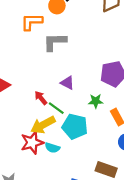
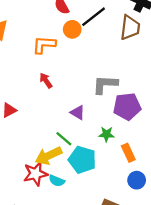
gray L-shape: (55, 42) -> (105, 84), moved
red arrow: (41, 98) -> (46, 81), moved

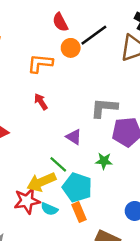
orange rectangle: (128, 153) -> (79, 212), moved

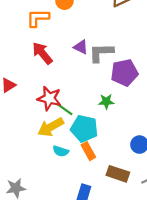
red arrow: (41, 102) -> (42, 53), size x1.5
purple triangle: (74, 137) -> (81, 47), moved
red star: (27, 201) -> (49, 98), moved, turned 30

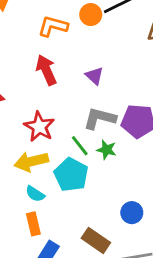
gray L-shape: (101, 53) -> (100, 118), moved
green line: (65, 109) -> (80, 146), moved
orange rectangle: (88, 151) -> (33, 224), moved

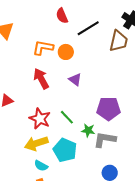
orange circle: (91, 15) -> (66, 52), moved
gray L-shape: (100, 118) -> (105, 139), moved
green line: (80, 146) -> (67, 117), moved

